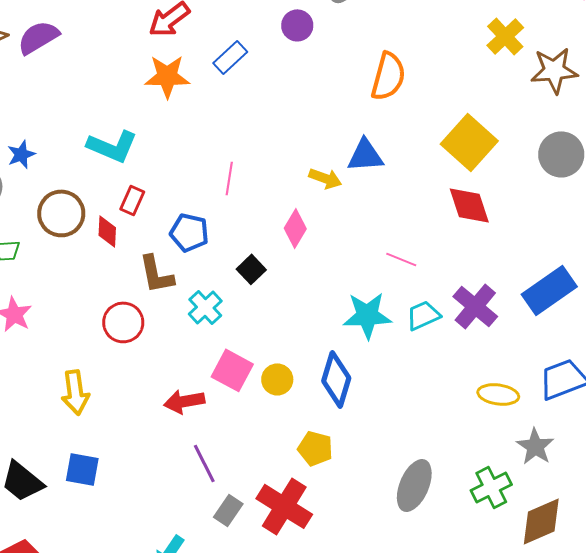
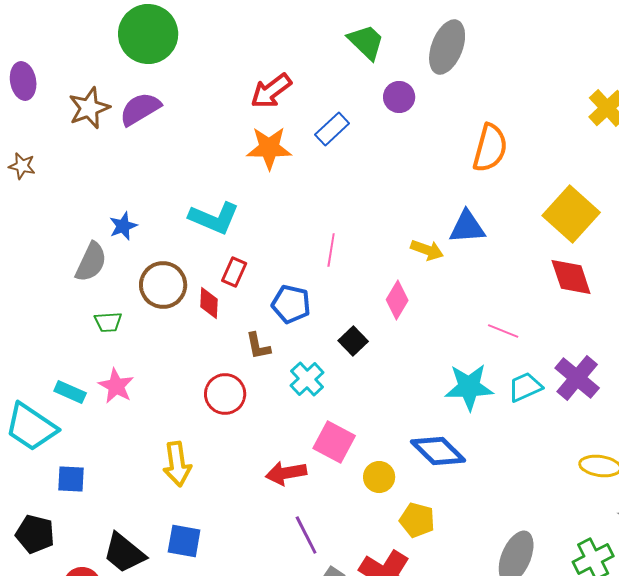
brown L-shape: (156, 274) -> (258, 346), size x0.7
yellow circle: (277, 379) -> (379, 477), moved
blue diamond: (336, 379) -> (438, 451), turned -62

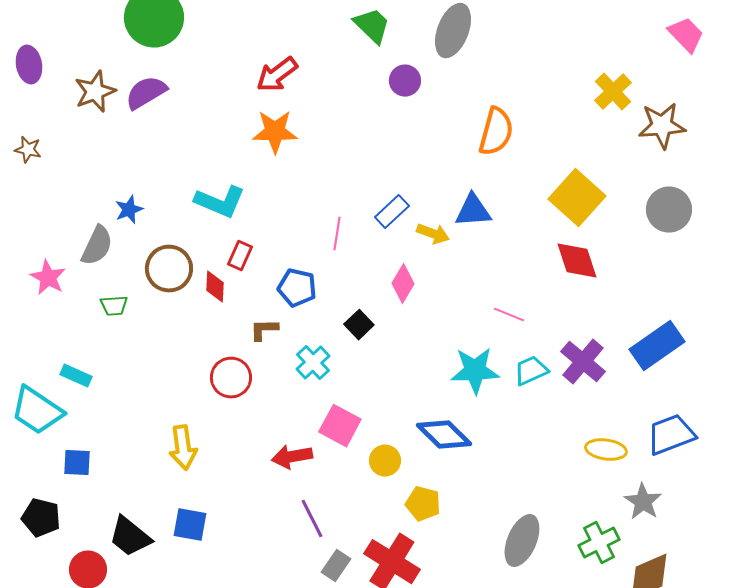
blue rectangle: (332, 129) -> (392, 212), moved
brown L-shape: (258, 346) -> (264, 330), turned 100
pink star: (116, 386) -> (48, 278), moved

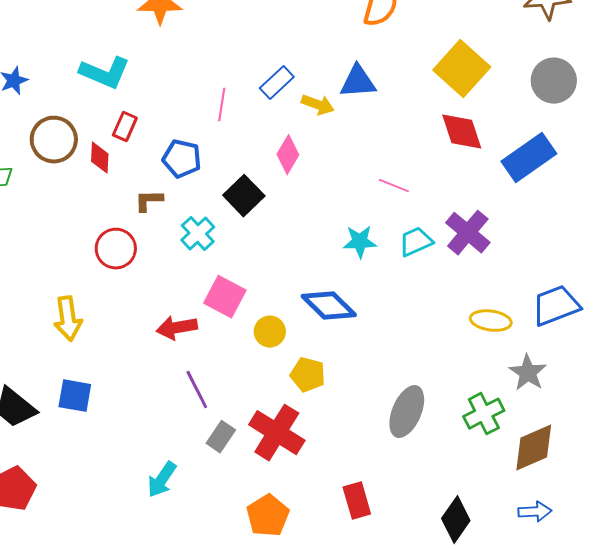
black square: (359, 325) -> (244, 196), size x1.4
blue rectangle: (657, 346) -> (529, 158), moved
cyan star: (475, 371) -> (360, 242), size x0.7

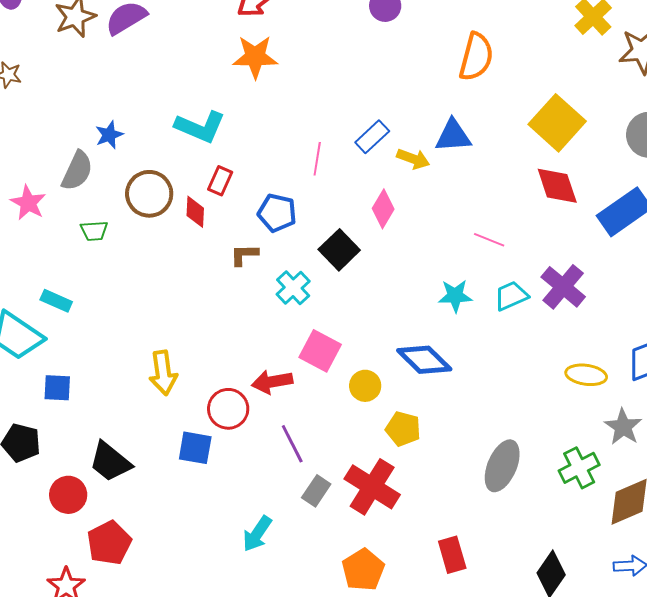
red circle: (116, 249) -> (228, 409), moved
blue square: (75, 396) -> (195, 448), moved

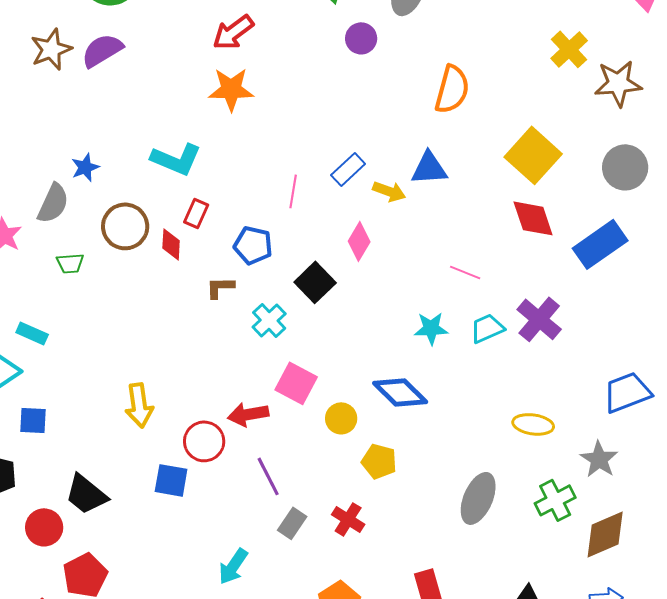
yellow ellipse: (586, 375) -> (533, 424), moved
red cross: (372, 487) -> (348, 519), size x0.6

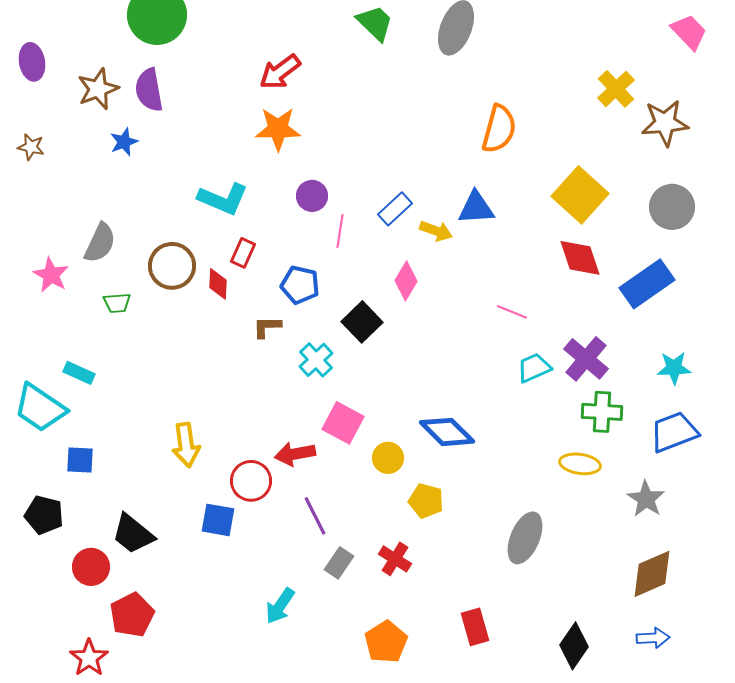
purple circle: (361, 38) -> (312, 196), moved
purple semicircle: (102, 50) -> (149, 90), turned -69
blue star: (85, 167) -> (124, 142), moved
cyan star: (431, 328) -> (674, 368), moved
green cross: (555, 500) -> (602, 412), moved, turned 30

